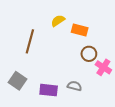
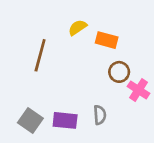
gray square: (18, 81) -> (30, 120), moved
gray semicircle: (74, 86) -> (100, 115), turned 72

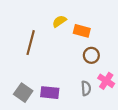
pink cross: (139, 90) -> (106, 81), moved
gray semicircle: (100, 115) -> (86, 88), moved

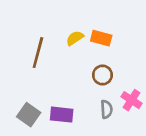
yellow semicircle: (59, 21) -> (75, 38), moved
brown circle: (91, 55) -> (102, 75), moved

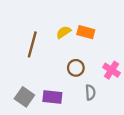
brown circle: (102, 75) -> (76, 68), moved
pink cross: (131, 100) -> (112, 70), moved

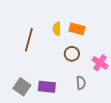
yellow semicircle: (64, 32) -> (57, 29), turned -56
brown circle: (76, 68) -> (72, 54), moved

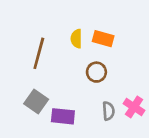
pink cross: (100, 63) -> (134, 107), moved
gray square: (22, 87) -> (36, 102), moved

